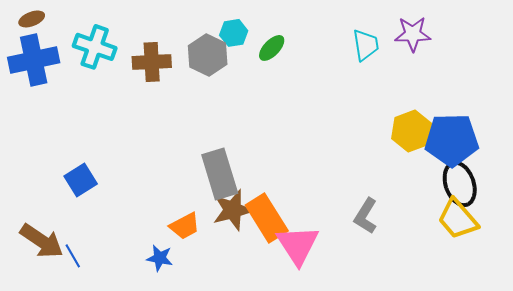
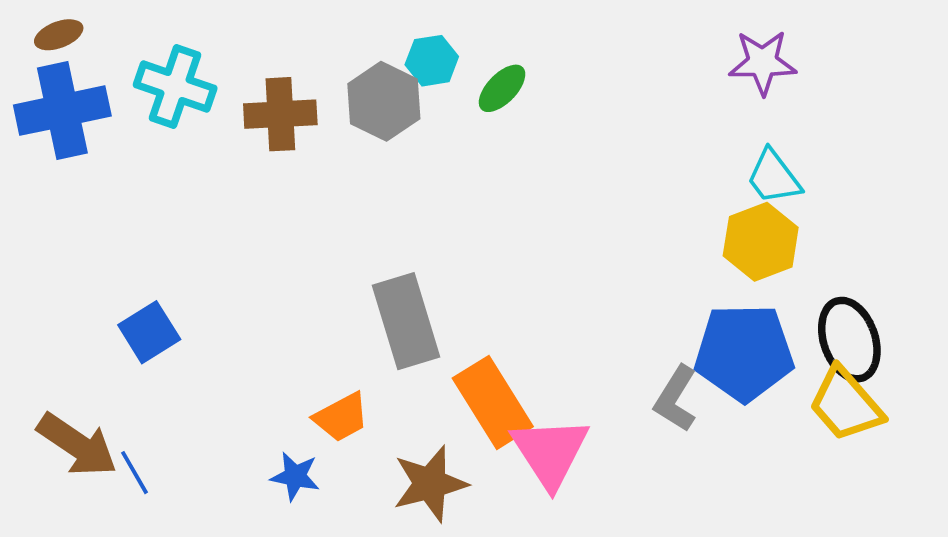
cyan trapezoid: (366, 45) -> (774, 177), moved, turned 152
blue pentagon: (452, 140) -> (744, 353), moved
brown star: (233, 210) -> (430, 484), moved

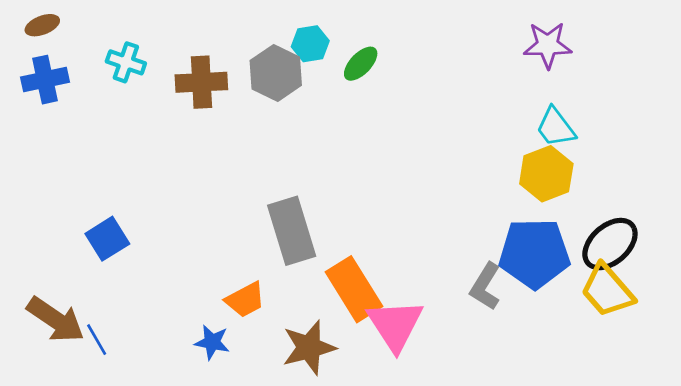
cyan cross: (175, 86) -> (126, 62), size x0.7
blue cross: (62, 111) -> (45, 80), size x0.7
black ellipse: (849, 340) -> (610, 244), turned 68

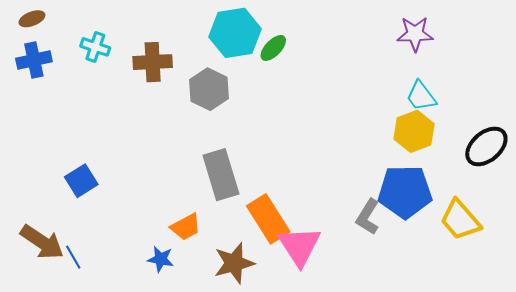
cyan hexagon: (310, 44) -> (235, 33), size x1.8
gray hexagon: (276, 73) -> (209, 89), moved
black ellipse: (610, 244) -> (486, 146), moved

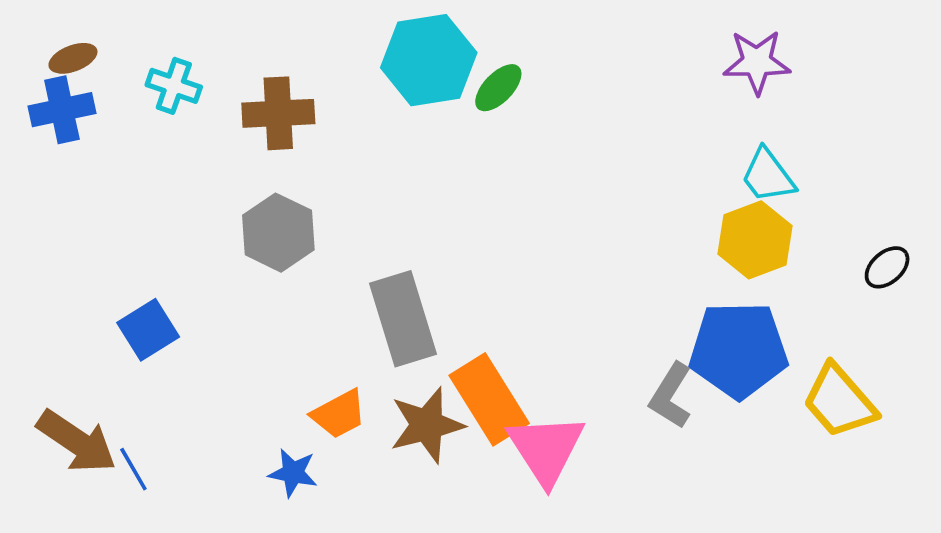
brown ellipse: (32, 19) -> (73, 58), moved
gray hexagon: (209, 89) -> (278, 233), moved
black ellipse: (486, 146) -> (887, 267), size x0.6
brown star: (234, 263) -> (427, 425), moved

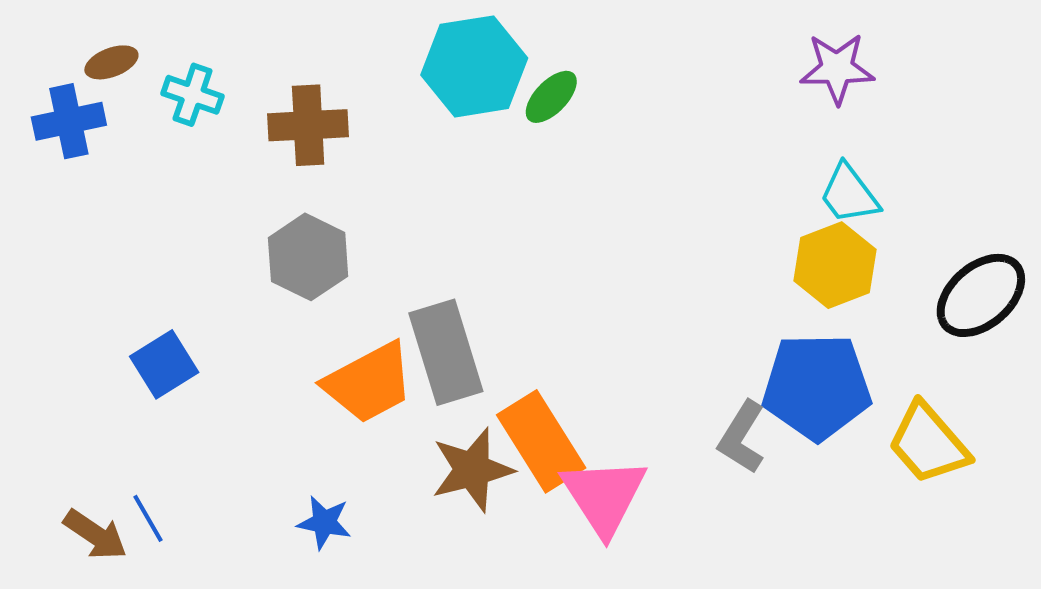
brown ellipse: (73, 58) -> (111, 62), moved
black ellipse: (887, 267) -> (981, 295), size x1.8
orange trapezoid: (339, 414) -> (369, 383), moved, size x1.5
brown arrow: (77, 442) -> (95, 535), moved, size x0.7

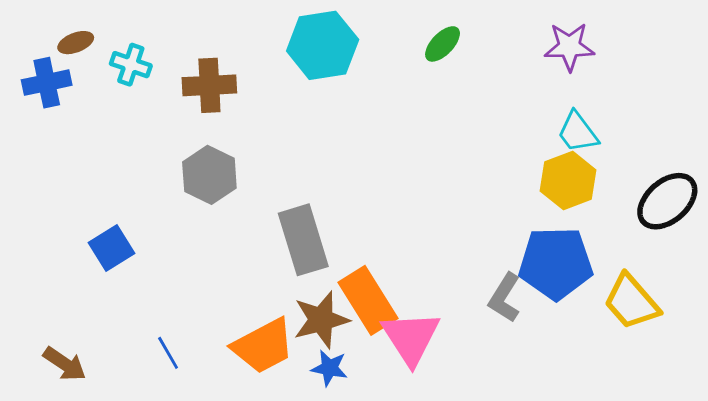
green ellipse: (551, 97) -> (443, 44), moved
orange trapezoid: (369, 383) -> (263, 346), moved
blue line: (148, 518) -> (168, 353), moved
blue star: (324, 522) -> (329, 368), moved

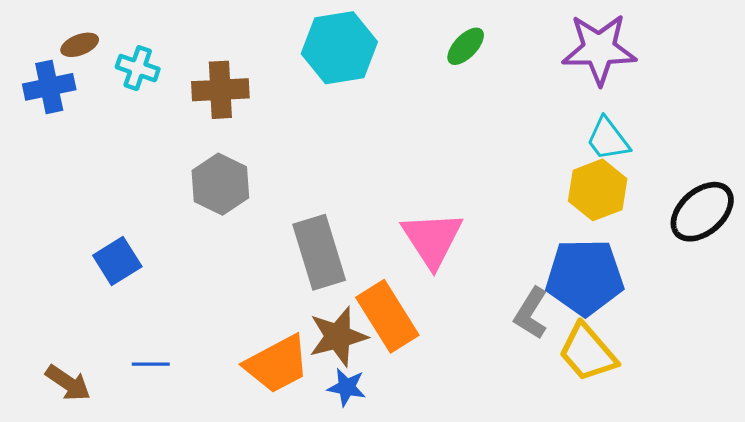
purple star: (569, 47) -> (599, 49), size x1.4
yellow trapezoid: (631, 302) -> (588, 352), moved
pink triangle: (411, 338) -> (432, 239), moved
blue line: (168, 353) -> (151, 364), moved, turned -60

